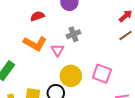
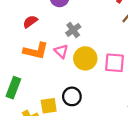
yellow circle: (71, 76) -> (85, 58), moved

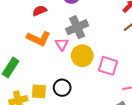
gray cross: (73, 30) -> (77, 27), size x1.5

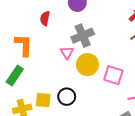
red semicircle: (40, 11) -> (45, 18), turned -56
orange L-shape: (39, 38) -> (24, 45), moved, turned -115

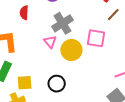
pink square: (113, 75) -> (96, 38), moved
yellow square: (43, 100) -> (25, 83), moved

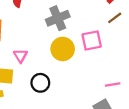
pink square: (96, 38) -> (92, 41), turned -30
pink triangle: (50, 42) -> (20, 56), moved

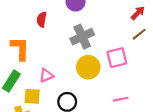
pink triangle: (20, 56) -> (46, 75), turned 40
pink line: (113, 85) -> (121, 99), moved

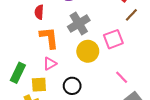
orange L-shape: (20, 49) -> (49, 38), moved
pink line: (121, 99) -> (122, 77), turned 64

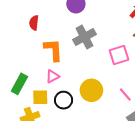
red semicircle: (39, 12) -> (34, 23), moved
yellow circle: (88, 51) -> (91, 90), moved
black circle: (72, 86) -> (64, 100), moved

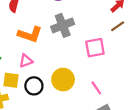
orange L-shape: (53, 50) -> (30, 34), turned 105

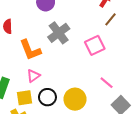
orange L-shape: (30, 34) -> (30, 50), turned 65
yellow circle: (63, 80) -> (75, 99), moved

